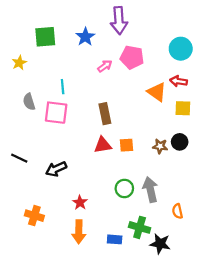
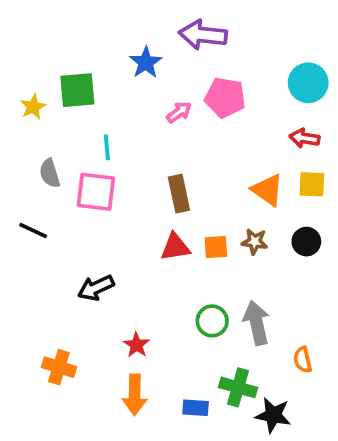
purple arrow: (119, 20) -> (203, 35), turned 100
green square: (45, 37) -> (77, 90), moved
orange triangle: (157, 92) -> (268, 190), moved
brown star: (160, 146) -> (255, 242), moved
black line: (19, 158) -> (33, 230), moved

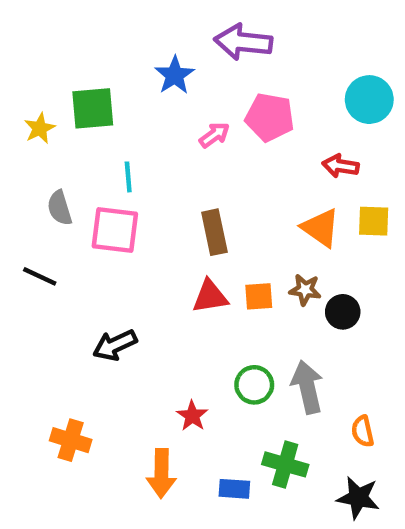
red arrow: (304, 138) -> (340, 166), moved
black circle: (306, 242) -> (343, 312), moved
red star: (136, 345) -> (192, 416), moved
black star: (273, 415) -> (358, 498), moved

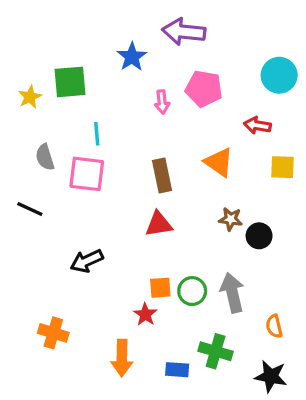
pink arrow: (214, 135) -> (162, 102), turned 120
orange triangle: (321, 228) -> (219, 162), moved
orange square: (259, 296) -> (160, 288), moved

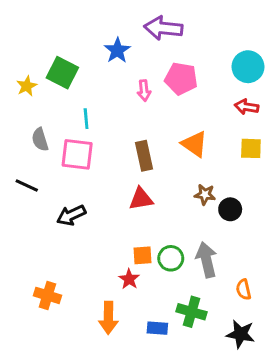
green square: (70, 82) -> (62, 73), turned 32
red arrow: (257, 125) -> (246, 107), moved
black arrow: (87, 261) -> (71, 215), moved

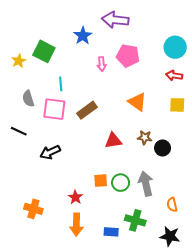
brown rectangle: (144, 156) -> (87, 110), moved, turned 66
red triangle: (141, 199) -> (113, 141), moved
red star: (129, 279) -> (75, 197), moved

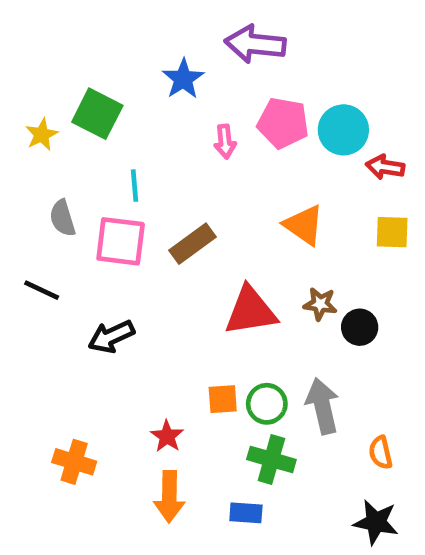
cyan circle: (175, 47) -> (343, 130), moved
red triangle: (113, 141) -> (251, 311), size x1.4
green cross: (135, 220) -> (271, 459), moved

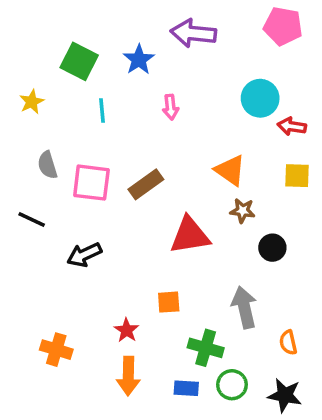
green square: (97, 114) -> (79, 61), moved
pink pentagon: (283, 123) -> (283, 26), moved
cyan line: (134, 186) -> (102, 111), moved
brown star: (320, 304) -> (243, 211), moved
green circle: (267, 404) -> (232, 385), moved

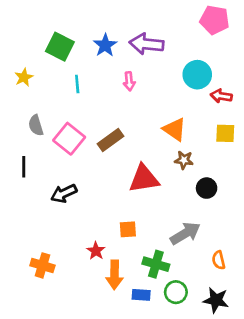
purple arrow: (193, 33) -> (147, 44), moved
pink square: (91, 183) -> (69, 139), turned 32
black line: (32, 220) -> (24, 167), turned 65
gray arrow: (244, 307) -> (185, 233), turned 72
orange arrow: (128, 376) -> (115, 275), moved

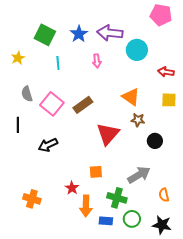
cyan circle: (197, 75) -> (137, 50), moved
red triangle: (144, 179) -> (108, 134), turned -40

